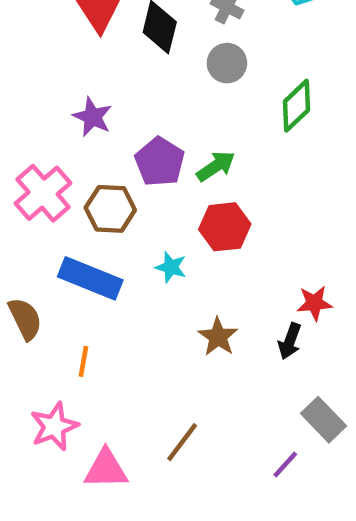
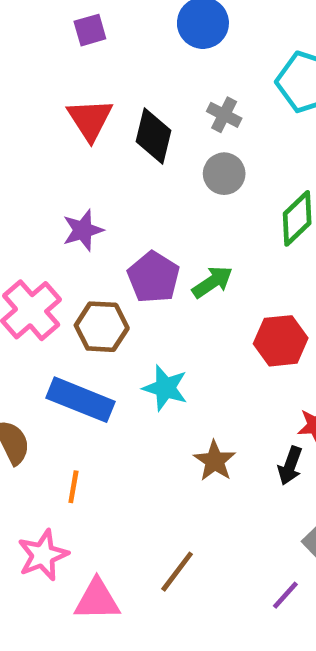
purple star: (92, 117) -> (83, 230), turned 30
red hexagon: (225, 227) -> (281, 341), moved
cyan star: (171, 267) -> (165, 388), size x1.4

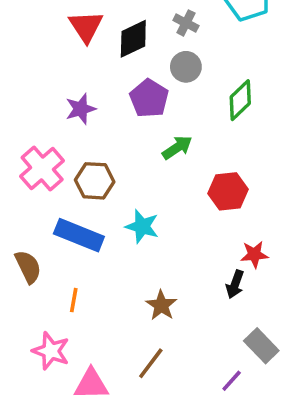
black diamond: (154, 136) -> (133, 39), turned 51
purple pentagon: (154, 277) -> (149, 98), moved
brown star: (215, 461) -> (161, 305), moved
pink star: (43, 555) -> (51, 351), turned -30

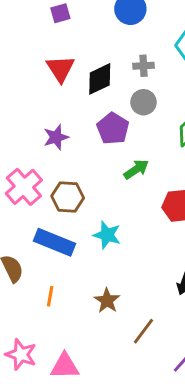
gray cross: (186, 23) -> (144, 66), turned -30
brown star: (161, 305) -> (107, 301), moved
pink star: (51, 351) -> (21, 355), moved
brown line: (151, 363) -> (144, 331), moved

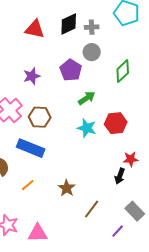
red triangle: (60, 69) -> (35, 29), turned -45
black diamond: (100, 79) -> (69, 24), moved
cyan star: (107, 235) -> (87, 128), moved
orange line: (50, 296) -> (28, 185), turned 40

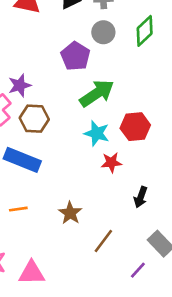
green diamond: (123, 71) -> (145, 31), moved
purple star: (32, 76) -> (20, 85), moved
green arrow: (87, 98) -> (97, 93), size x1.5
red star: (131, 159) -> (111, 163), moved
orange line: (28, 185) -> (18, 209), turned 32

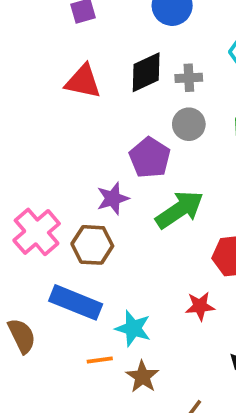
purple star: (20, 85) -> (113, 198), moved
cyan star: (97, 133) -> (133, 328), moved
orange line: (18, 209) -> (100, 360), moved

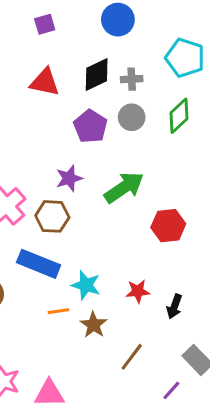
purple pentagon: (150, 158) -> (90, 126), moved
red star: (200, 306) -> (138, 291), moved

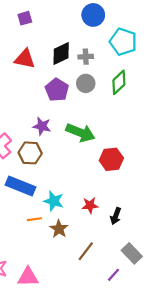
blue circle: (118, 20) -> (93, 15), moved
purple star: (69, 178) -> (42, 126), turned 30
green arrow: (124, 187) -> (80, 133), turned 56

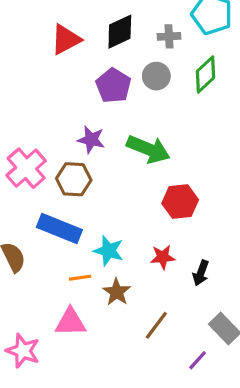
gray cross: (86, 57) -> (169, 36), moved
red triangle: (25, 59) -> (66, 40), turned -40
red hexagon: (111, 159) -> (180, 202), moved
pink triangle: (28, 277) -> (71, 322), moved

